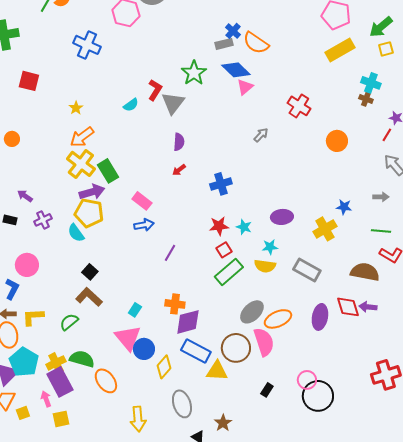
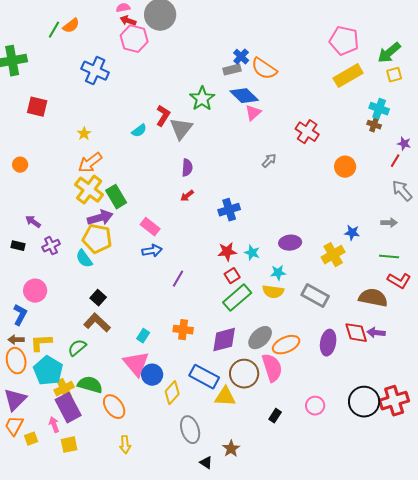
purple diamond: (188, 322) -> (224, 340), moved
cyan pentagon: (24, 362) -> (48, 371), moved
black circle: (318, 396) -> (364, 402), moved
yellow arrow: (138, 419) -> (125, 445), moved, size x0.7

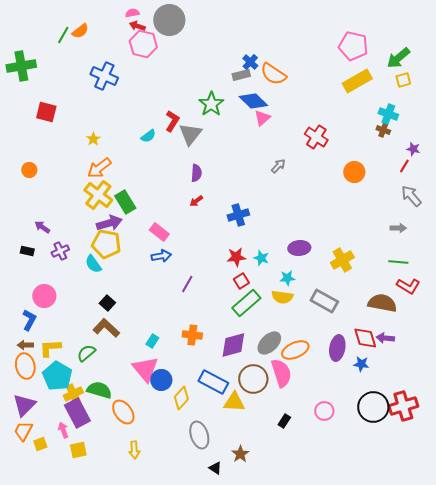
blue star: (352, 233) -> (361, 364), moved

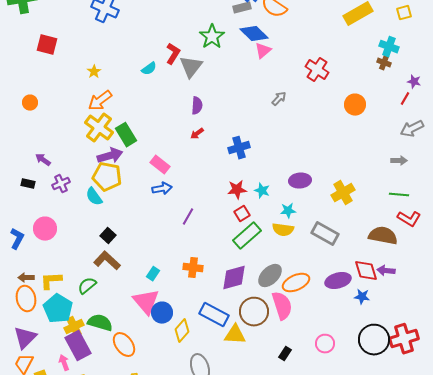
gray arrow: (411, 196) -> (412, 129), turned -75
blue L-shape: (29, 320) -> (17, 239), moved
purple ellipse: (337, 348) -> (338, 281), turned 65

